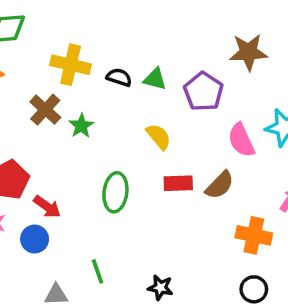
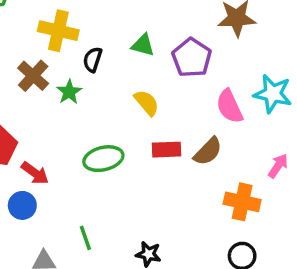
black semicircle: (119, 77) -> (93, 60), moved, turned -90
green ellipse: (115, 192) -> (103, 159), turned 69

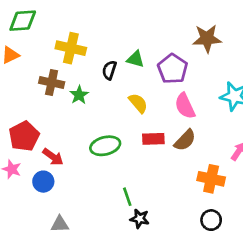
black semicircle: (93, 60) -> (109, 70), moved
brown cross: (33, 76) -> (52, 83), turned -30
pink semicircle: (229, 106) -> (185, 106), moved
green line: (85, 238) -> (127, 197), moved

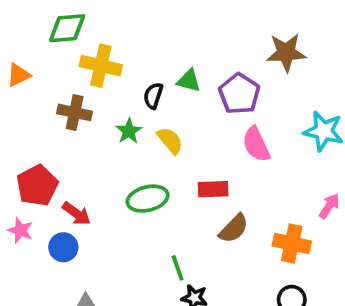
green diamond: (23, 21) -> (67, 28), moved
green star: (79, 95) -> (129, 131), moved
yellow semicircle: (138, 103) -> (170, 141), moved
brown semicircle: (185, 140) -> (234, 229), moved

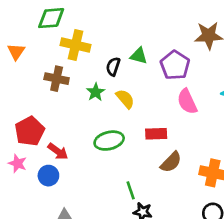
orange triangle: (18, 75) -> (16, 52), turned -30

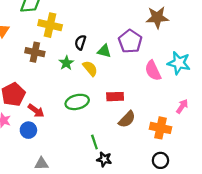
green triangle: (139, 56) -> (104, 51), moved
pink semicircle: (187, 102) -> (153, 71), moved

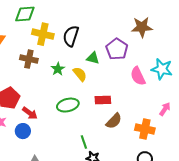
black semicircle: (80, 42) -> (71, 36), moved, size x1.5

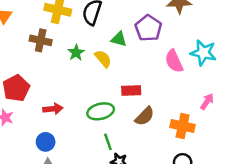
green ellipse: (68, 105) -> (101, 111), moved
red arrow: (30, 113) -> (53, 109), moved, turned -42
blue circle: (23, 131) -> (46, 142), moved

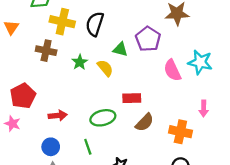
pink arrow: (207, 102) -> (204, 109), turned 147
green line: (108, 142) -> (88, 147), moved

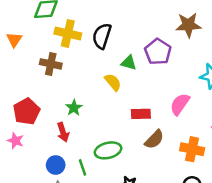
green star: (80, 62) -> (74, 108), moved
pink semicircle: (172, 70) -> (180, 104), moved, turned 60
red arrow: (58, 115) -> (63, 132), turned 78
green ellipse: (103, 118) -> (108, 150), moved
green line: (88, 147) -> (82, 167), moved

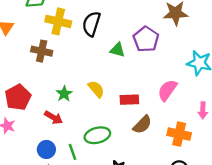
yellow semicircle: (113, 82) -> (96, 89), moved
red arrow: (63, 132) -> (53, 117), turned -42

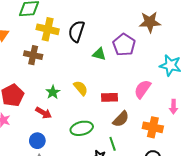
green line: (72, 152) -> (113, 144), moved

